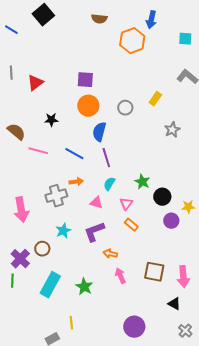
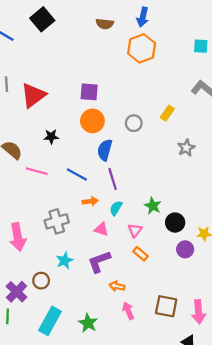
blue arrow: (151, 20) -> (143, 17), moved
red triangle: (35, 83) -> (33, 95), size x1.4
orange arrow: (76, 182) -> (90, 201), moved

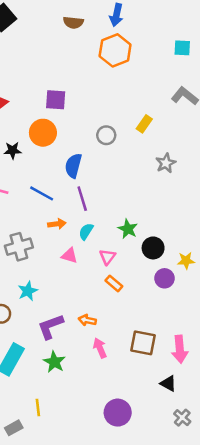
orange circle: (92, 121) -> (43, 133), moved
purple L-shape: (99, 262) -> (51, 326), moved

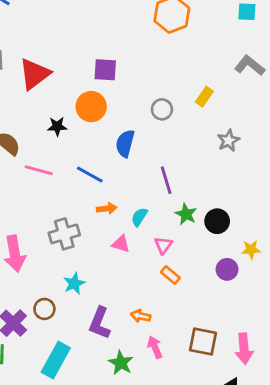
purple line: (82, 199) -> (166, 180), moved
black circle: (153, 248) -> (217, 221), moved
purple L-shape: (51, 326) -> (100, 323), turned -48
green star: (54, 362) -> (121, 363), moved

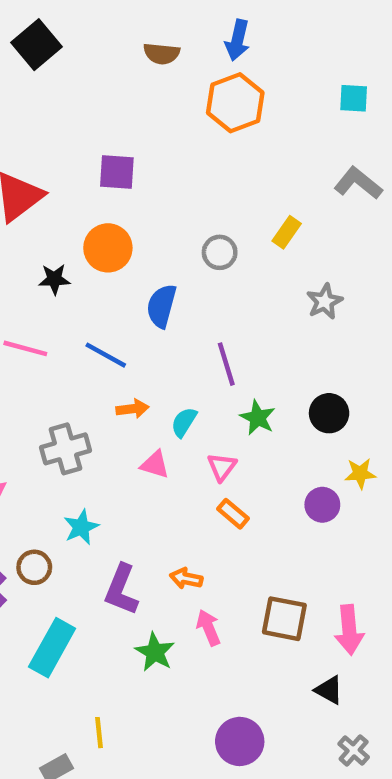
purple square: (105, 70) -> (117, 172), moved
black circle: (217, 221) -> (329, 413), moved

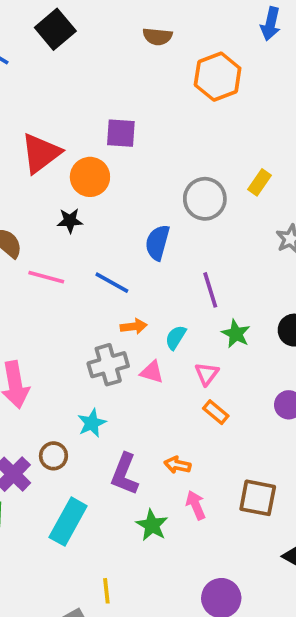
blue arrow: (237, 40) -> (270, 24), moved
orange circle: (108, 248) -> (90, 177), moved
gray circle: (220, 252) -> (205, 199), size x1.5
gray cross: (66, 449) -> (108, 365), moved

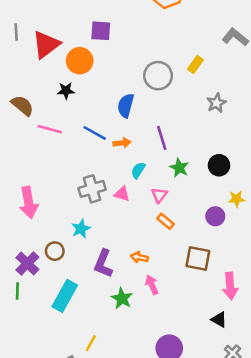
orange arrow: (134, 326) -> (122, 143), moved
brown square: (258, 498) -> (198, 259), moved
yellow line: (106, 591) -> (91, 343), turned 35

